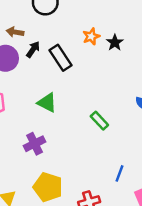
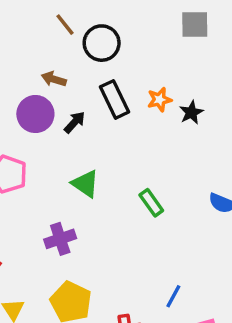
black arrow: (33, 49) -> (75, 122), moved
black rectangle: (61, 58) -> (114, 99), moved
green rectangle: (99, 121) -> (151, 203), moved

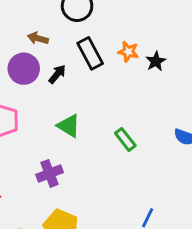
orange star: (159, 100) -> (128, 52), turned 30

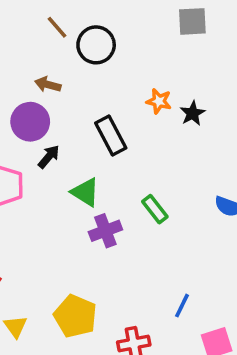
black rectangle: (90, 53) -> (111, 135), moved
black arrow: (57, 74) -> (49, 157), moved
purple cross: (50, 173) -> (105, 231), moved

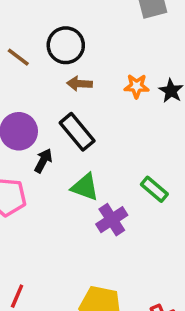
brown line: (57, 27) -> (18, 57), moved
brown arrow: (48, 85) -> (79, 84), moved
black rectangle: (111, 135) -> (77, 132), moved

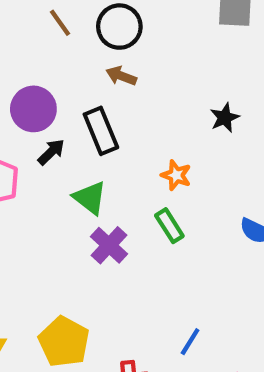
orange star: (137, 86) -> (176, 175), moved
purple cross: (112, 220) -> (109, 245), turned -32

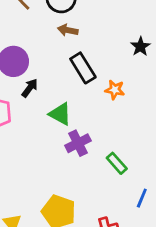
black rectangle: (101, 131) -> (83, 68), moved
green rectangle: (169, 226) -> (117, 163), moved
purple cross: (109, 245) -> (78, 143), turned 30

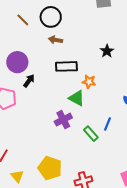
black rectangle: (83, 68) -> (66, 66), turned -60
green triangle: (60, 114) -> (77, 98), moved
blue line: (142, 198) -> (107, 124), moved

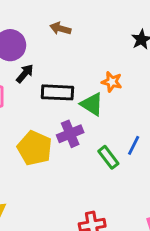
brown arrow: (56, 40) -> (60, 29), moved
black rectangle: (66, 66) -> (57, 92), moved
yellow pentagon: (50, 168) -> (35, 148), moved

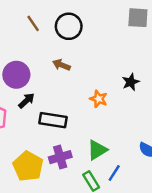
orange star: (112, 82) -> (99, 99), moved
green triangle: (92, 104) -> (97, 150), moved, turned 50

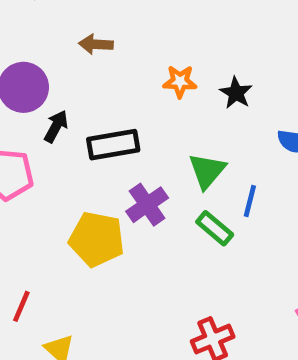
black star: (131, 82) -> (236, 93), moved

